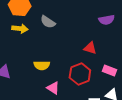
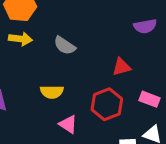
gray semicircle: (48, 22) -> (65, 46), moved
red triangle: (90, 48) -> (121, 67), turned -32

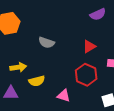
yellow arrow: (20, 39) -> (18, 67), moved
yellow semicircle: (52, 92) -> (37, 81), moved

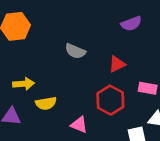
gray semicircle: (46, 43) -> (75, 51), moved

